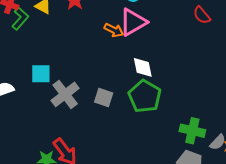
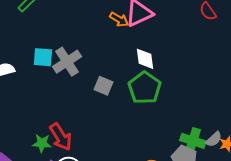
gray cross: (65, 94) -> (67, 62), moved
green cross: (192, 131) -> (193, 141), moved

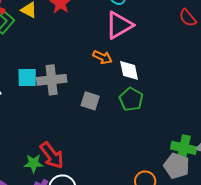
orange arrow: (119, 19) -> (102, 57), moved
gray cross: (67, 62) -> (52, 80), turned 32
green pentagon: (145, 88) -> (131, 99), size x0.7

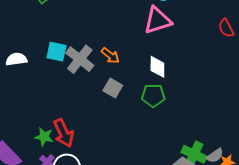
orange arrow: (102, 57) -> (110, 56), moved
gray cross: (52, 80) -> (80, 59), turned 32
green pentagon: (131, 99) -> (153, 96), turned 30

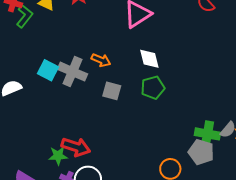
cyan square: (56, 52) -> (48, 70), turned 30
red arrow: (64, 133) -> (76, 147), turned -32

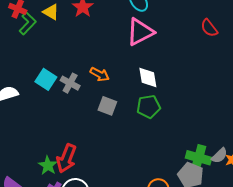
gray cross: (72, 72) -> (70, 83), size x0.7
red arrow: (76, 147) -> (66, 158), turned 88
green star: (58, 156) -> (48, 165), turned 30

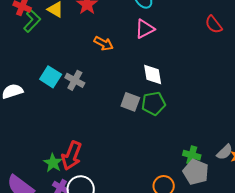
pink triangle: (140, 32) -> (145, 29), size x0.7
orange arrow: (100, 74) -> (104, 43), moved
gray square: (107, 106) -> (130, 102), moved
green cross: (199, 158) -> (192, 155), moved, size x0.7

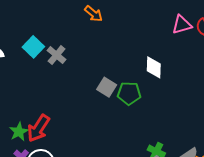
pink triangle: (145, 29) -> (182, 25), moved
orange arrow: (104, 43) -> (94, 14), moved
white diamond: (153, 74) -> (154, 67), moved

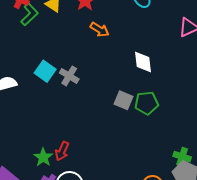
white diamond: (154, 67) -> (143, 62), moved
red arrow: (38, 128) -> (62, 151), size x0.7

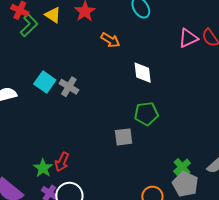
orange arrow: (100, 30) -> (110, 40), moved
gray square: (123, 100) -> (124, 137), moved, turned -30
green cross: (182, 157) -> (182, 167), turned 30

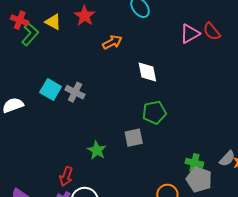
orange arrow: (110, 40) -> (112, 42), turned -54
red arrow: (62, 162) -> (66, 176), moved
green cross: (182, 167) -> (194, 163), turned -30
green star: (43, 168) -> (97, 150), moved

